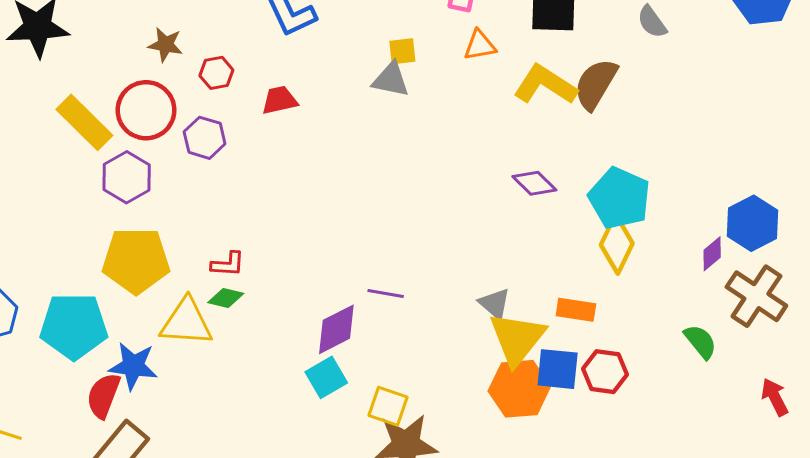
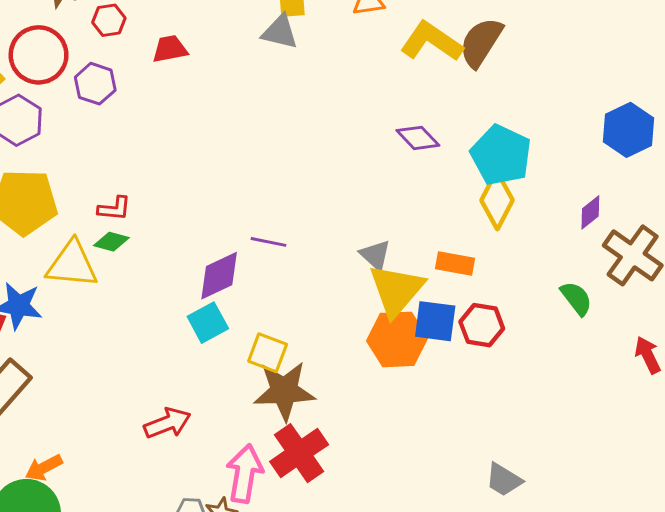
blue hexagon: (753, 223) -> (629, 130), moved

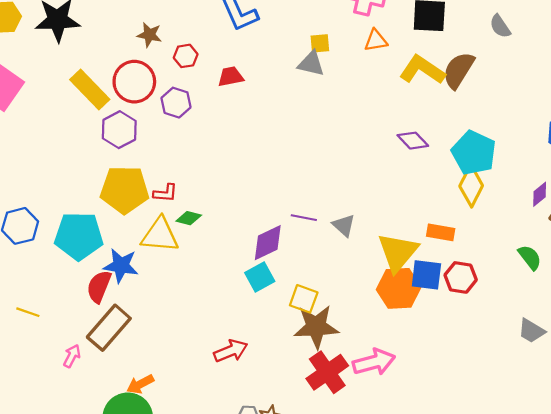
red L-shape: (114, 209) -> (165, 193), moved
gray triangle: (375, 255) -> (344, 225), moved
pink arrow: (245, 474) -> (374, 362), moved, turned 66
gray trapezoid: (504, 480) -> (531, 331), moved

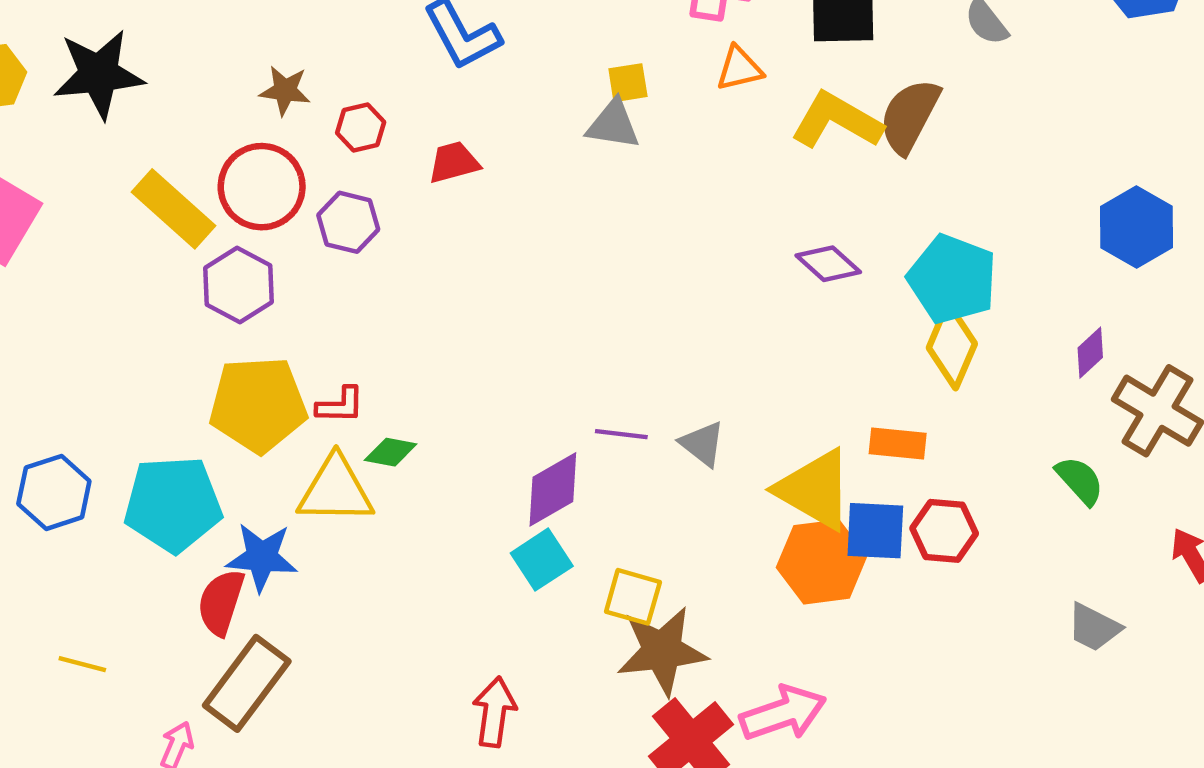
yellow triangle: (398, 252) -> (815, 490), turned -36
red arrow: (231, 351) -> (494, 712), turned -56

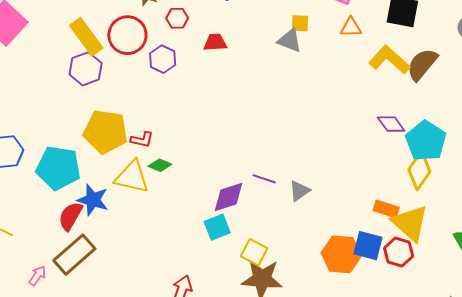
purple diamond: (828, 264) -> (391, 124), moved
purple hexagon: (239, 285) -> (86, 69), moved
gray triangle: (702, 444) -> (299, 191), turned 35
yellow triangle: (815, 490) -> (410, 223), moved

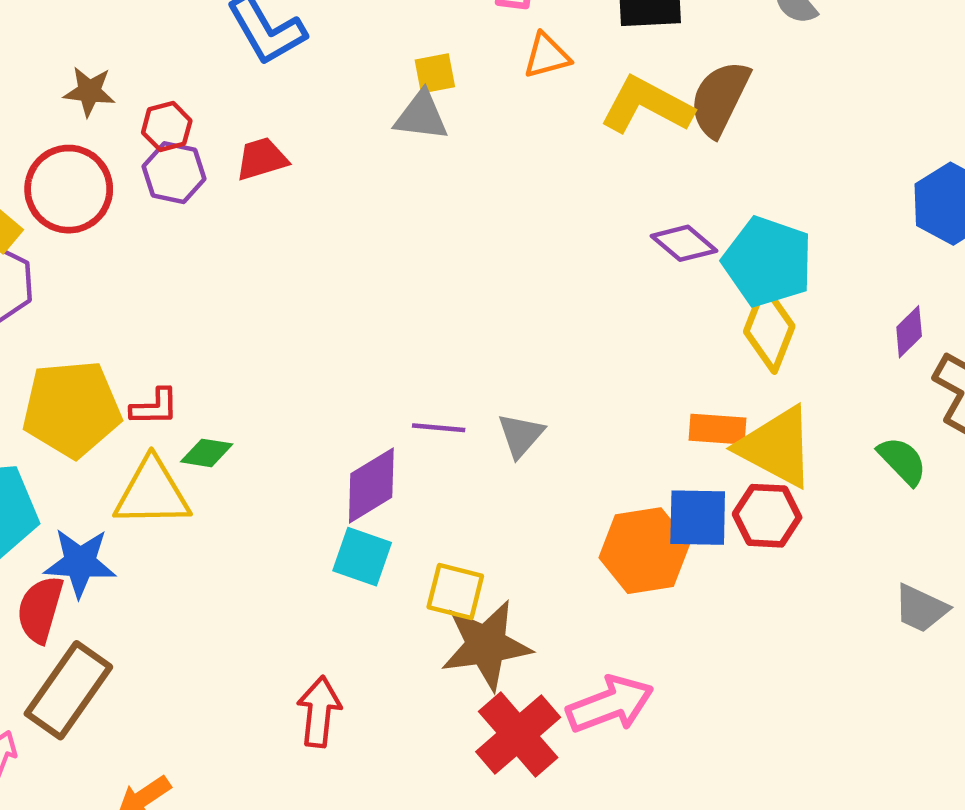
purple hexagon: (163, 59) -> (174, 173), moved
cyan square: (217, 227) -> (362, 557), turned -36

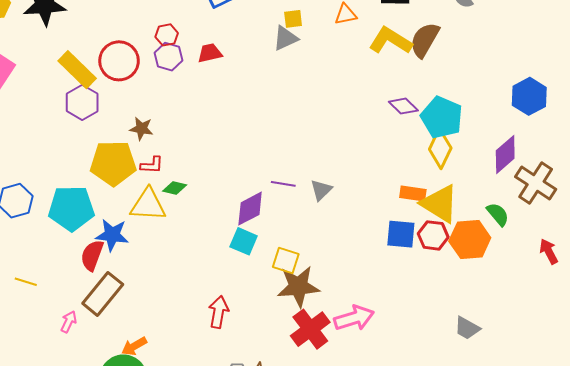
brown star: (89, 91) -> (141, 129), moved
gray triangle: (421, 116) -> (285, 38), turned -36
purple diamond: (909, 332) -> (505, 154), size x1.6
orange hexagon: (644, 551) -> (470, 240), moved
gray trapezoid: (921, 608) -> (467, 328), moved

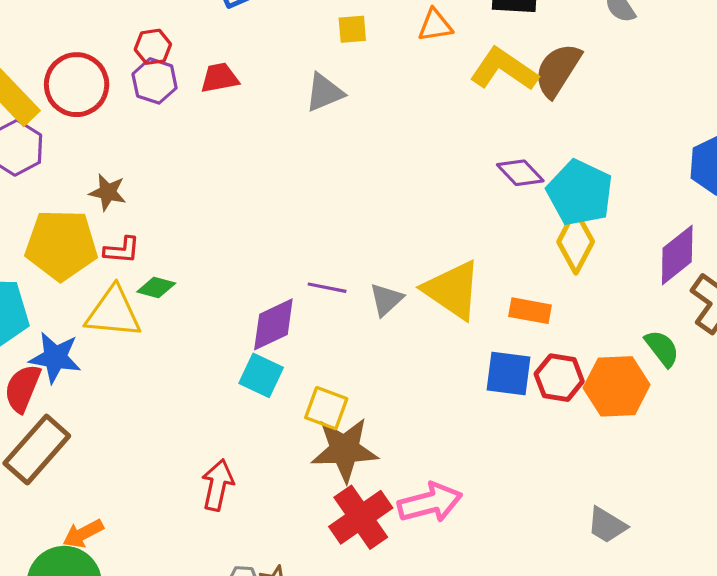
gray triangle: (285, 38) -> (324, 92), moved
yellow triangle: (440, 204) -> (453, 290), moved

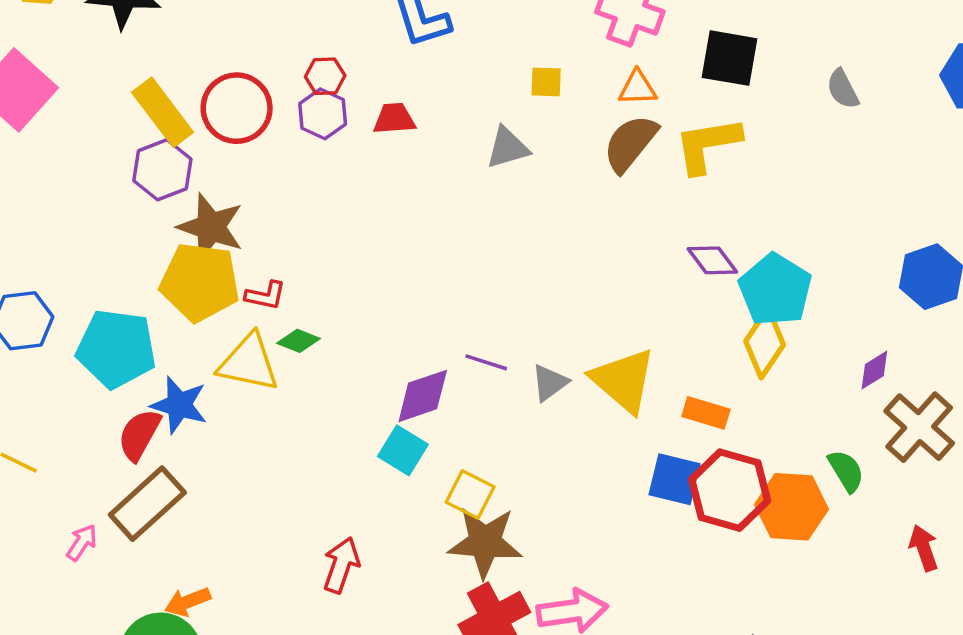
yellow L-shape: (504, 69) -> (708, 145), turned -50
brown semicircle: (558, 70) -> (630, 143), moved
brown star: (108, 192) -> (211, 227), moved, size x1.6
purple diamond: (677, 255) -> (874, 370), size x0.6
red hexagon: (559, 378) -> (730, 490), size x1.5

